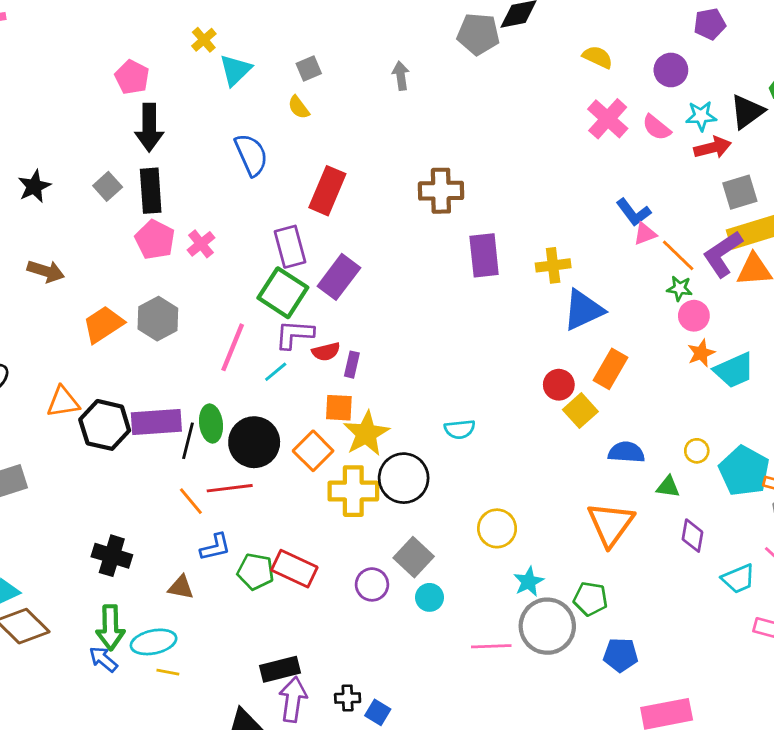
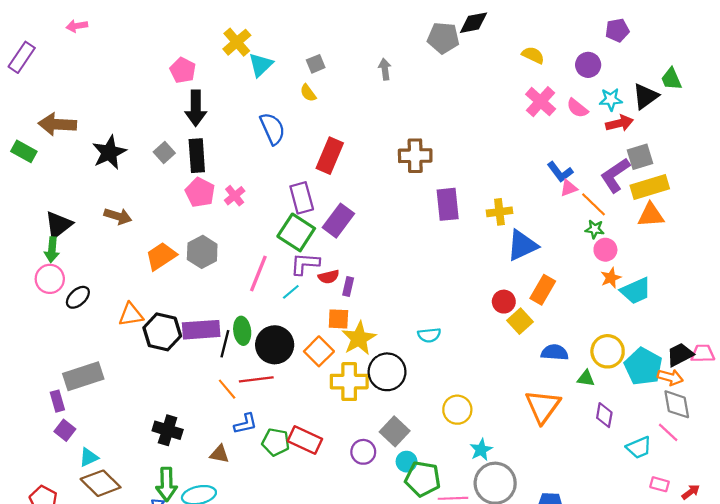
yellow cross: (204, 40) -> (237, 42), size x1.5
black star: (34, 186) -> (109, 152), size x1.4
purple L-shape: (723, 254) -> (615, 175), moved
yellow circle: (697, 451) -> (608, 351), size x1.8
green pentagon: (590, 599) -> (423, 479), moved, size x1.4

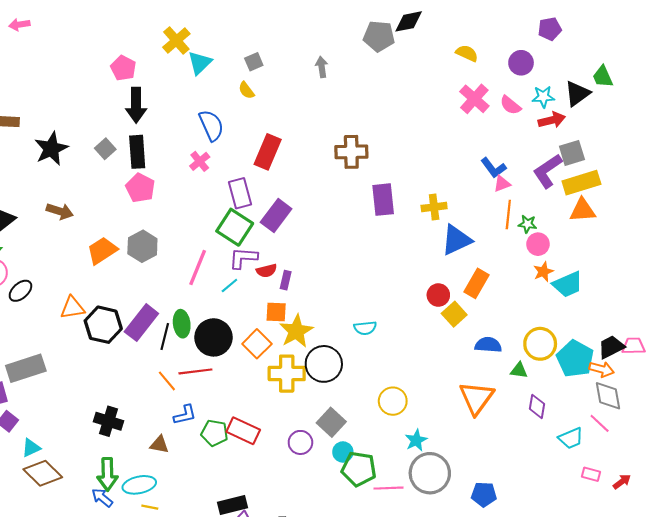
pink cross: (235, 196) -> (200, 161), moved
orange line: (594, 204) -> (508, 214), moved, turned 52
purple rectangle: (201, 330) -> (141, 323), turned -48

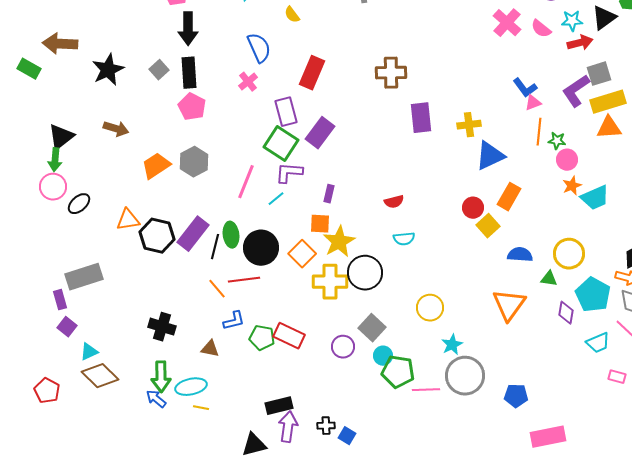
red semicircle: (267, 271) -> (394, 202), moved
cyan pentagon: (575, 359) -> (593, 295), moved

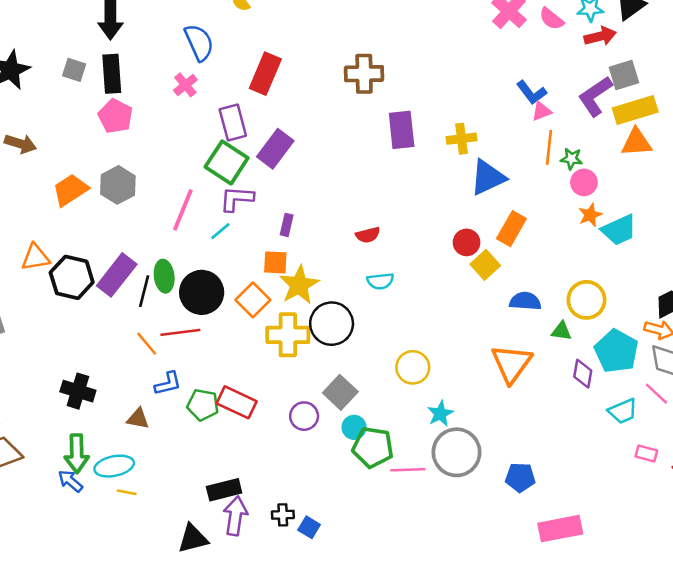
gray square: (159, 70) -> (74, 70), turned -30

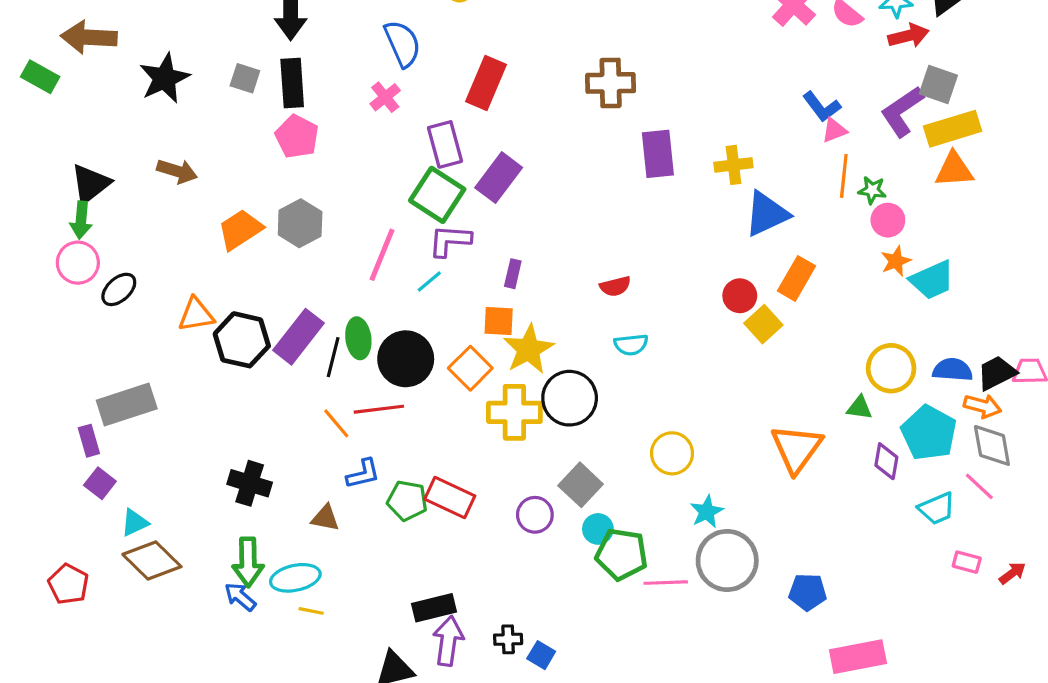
gray square: (624, 75) -> (938, 85), turned 36
blue semicircle: (525, 301) -> (953, 370), moved

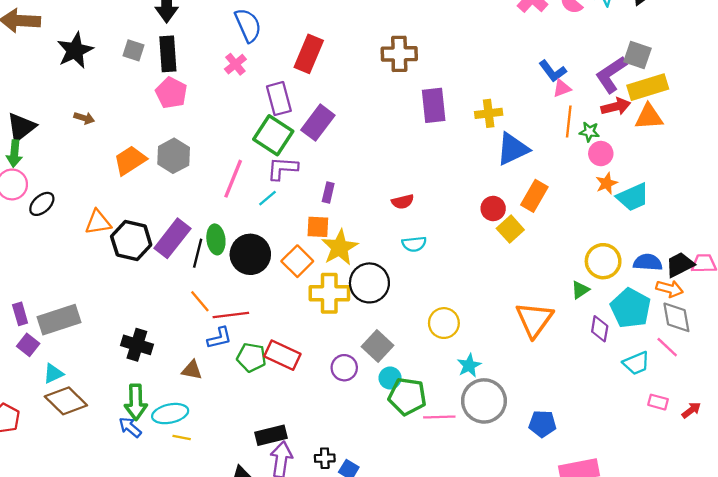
red arrow: (908, 36) -> (616, 107), moved
brown arrow: (177, 171) -> (84, 118), size x0.7
gray rectangle: (127, 404) -> (59, 320), moved
green triangle: (860, 408) -> (580, 290), turned -42
red line: (379, 409) -> (231, 315), moved

